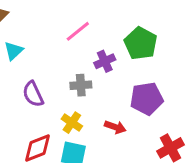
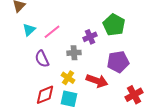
pink line: (78, 31) -> (52, 32), moved
red arrow: (115, 127) -> (97, 81), size x1.5

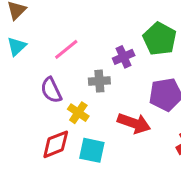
cyan triangle: (29, 30) -> (17, 46), moved
yellow cross: (68, 78) -> (78, 113), moved

